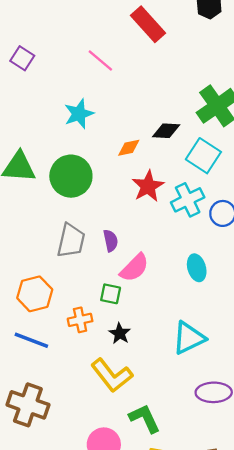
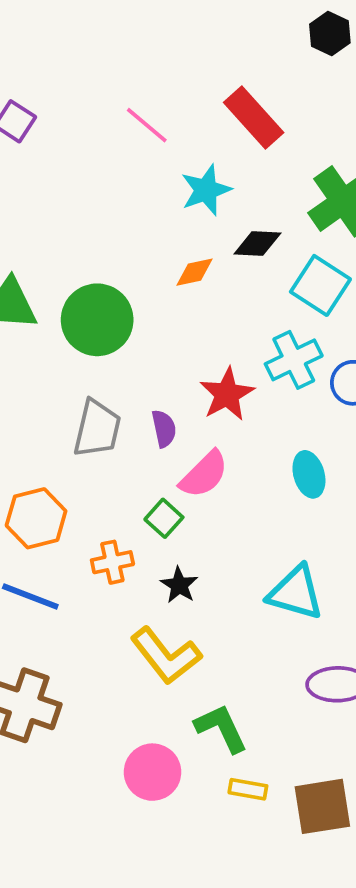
red rectangle: (148, 24) -> (254, 118), moved
cyan star: (79, 114) -> (206, 190), moved
red star: (148, 186) -> (227, 394), moved
green square: (111, 294) -> (164, 518), turned 30
cyan triangle: (189, 338) -> (296, 593), turned 42

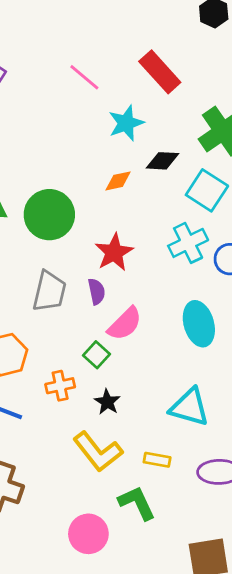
red star: (227, 394) -> (114, 252), moved
cyan ellipse: (309, 474) -> (199, 324), size x1.4
yellow rectangle: (248, 789) -> (157, 460), moved

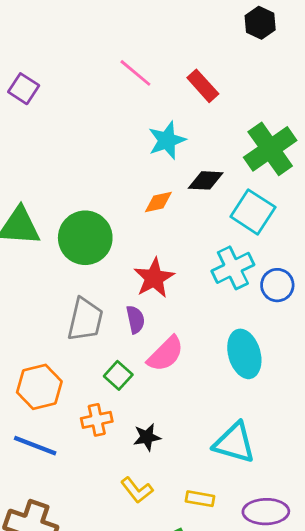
red rectangle: (160, 72) -> (203, 86), size x0.7
pink line: (84, 77) -> (135, 73), moved
green square: (96, 355) -> (118, 375), moved
black star: (107, 402) -> (147, 437), turned 30
yellow L-shape: (98, 452) -> (137, 490), size x0.6

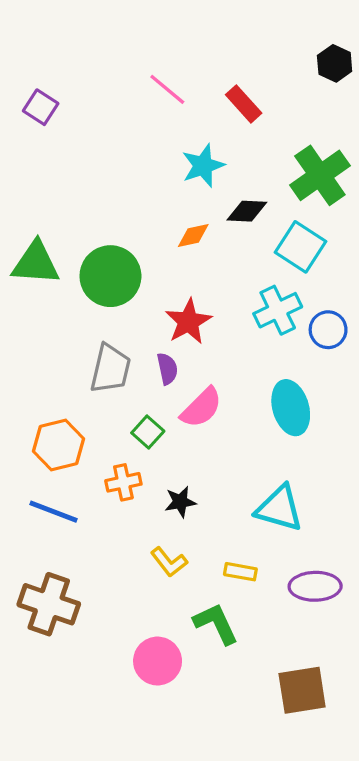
black hexagon: (260, 23) -> (335, 63), moved

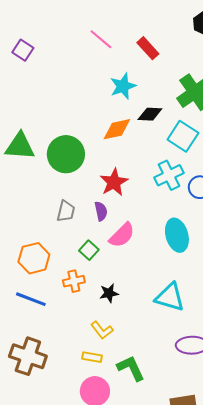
orange diamond: (193, 236) -> (117, 129), size x1.4
gray trapezoid: (110, 369) -> (66, 211), size x0.7
yellow rectangle: (240, 572) -> (92, 357), moved

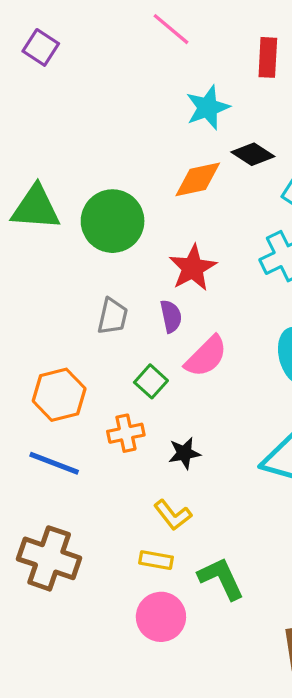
red rectangle: (148, 48) -> (268, 57), moved, turned 45
black diamond: (150, 114) -> (253, 154), turned 30

